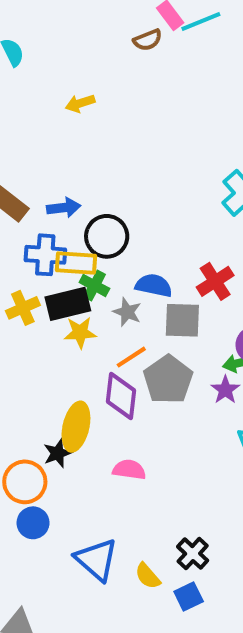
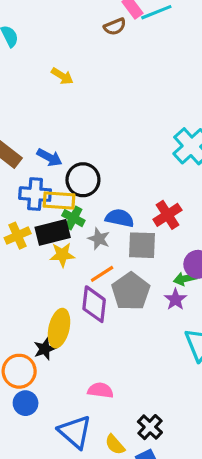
yellow arrow: (80, 103) -> (62, 76), turned -130
blue arrow: (64, 208) -> (49, 157), turned 35
pink semicircle: (129, 470) -> (100, 390), moved

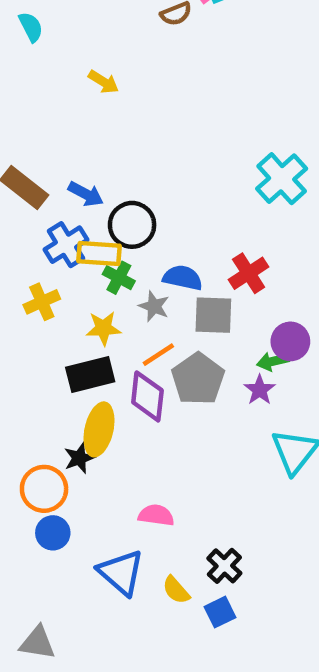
blue cross: (35, 194) -> (66, 245), turned -36
black rectangle: (53, 232) -> (90, 374), moved

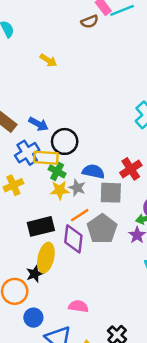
yellow star: (103, 328) -> (60, 190), moved
blue circle: (53, 533) -> (33, 318), moved

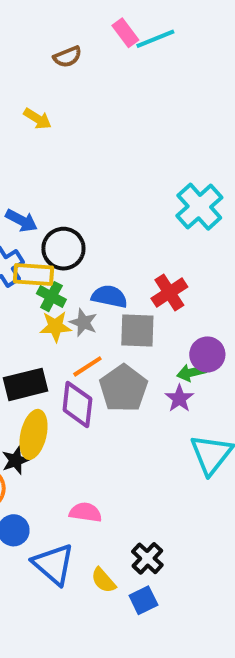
brown semicircle: (90, 22) -> (67, 57), moved

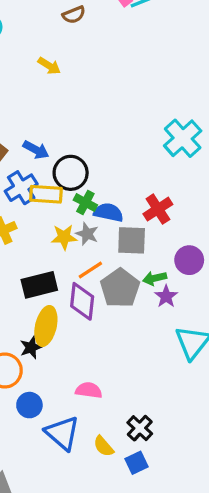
green cross: (51, 297) -> (85, 202), moved
green arrow: (191, 372) -> (155, 278), moved

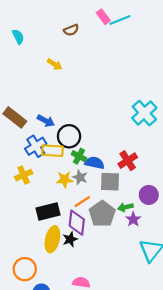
black star: (31, 347) -> (70, 239), moved

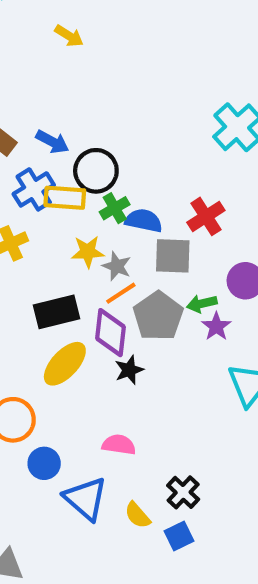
green cross: (79, 156) -> (115, 208), turned 32
gray star: (80, 177) -> (117, 266), moved
yellow ellipse: (52, 239) -> (65, 364), turned 30
black star: (70, 239) -> (129, 370), moved

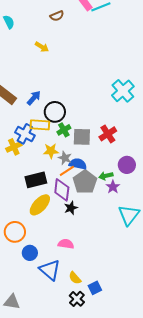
blue arrow: (52, 142) -> (34, 98), turned -77
blue cross: (34, 189) -> (25, 134), moved, turned -30
blue semicircle: (144, 221) -> (78, 164), moved
gray square: (173, 256) -> (82, 137), moved
black cross: (183, 492) -> (77, 299), moved

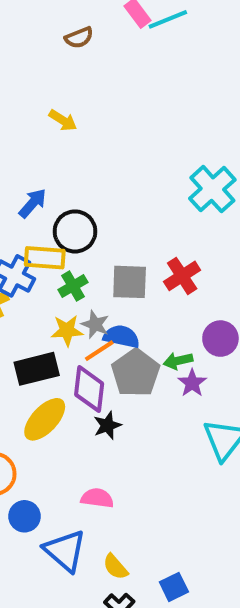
yellow arrow: (42, 47) -> (63, 120), moved
green cross: (64, 130) -> (73, 286), moved
yellow star: (51, 151) -> (67, 330), moved
blue square: (95, 288) -> (174, 587), moved

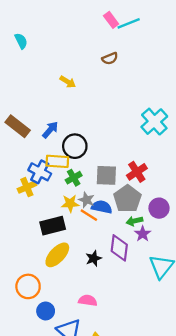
brown semicircle: (79, 38) -> (110, 58), moved
orange line: (99, 351) -> (89, 215), turned 66
gray pentagon: (136, 373) -> (127, 199), moved
purple diamond: (89, 389) -> (119, 248), moved

